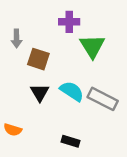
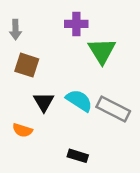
gray arrow: (17, 39) -> (15, 30), moved
brown square: (38, 59) -> (27, 65), moved
orange semicircle: (13, 130) -> (22, 130), moved

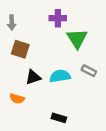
cyan semicircle: (79, 101) -> (60, 76), turned -42
black triangle: (44, 102) -> (33, 77), turned 42
gray rectangle: (113, 109) -> (89, 71), moved, size x0.6

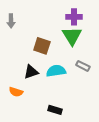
purple cross: (58, 18) -> (74, 17), moved
brown square: (20, 49) -> (42, 46), moved

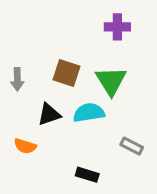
gray arrow: (11, 21) -> (17, 79), moved
green triangle: (72, 36) -> (111, 81), moved
gray rectangle: (83, 66) -> (132, 146), moved

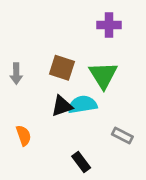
black triangle: (49, 114) -> (62, 106), moved
orange semicircle: (25, 146) -> (24, 136), turned -126
black rectangle: (87, 175) -> (81, 162), turned 36

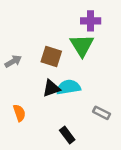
gray arrow: (16, 74) -> (13, 61), turned -119
green triangle: (103, 75) -> (82, 45), moved

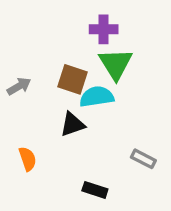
purple cross: (91, 21) -> (104, 29), moved
cyan semicircle: (68, 87) -> (97, 97), moved
black rectangle: (67, 135) -> (95, 190), turned -35

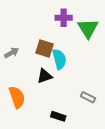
green triangle: (116, 64) -> (88, 28), moved
cyan semicircle: (97, 97) -> (59, 59), turned 84
orange semicircle: (28, 159) -> (17, 97), size x1.5

